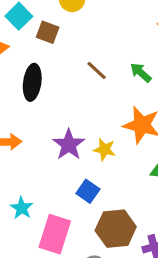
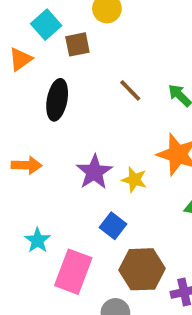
brown square: (48, 32) -> (77, 44), turned -35

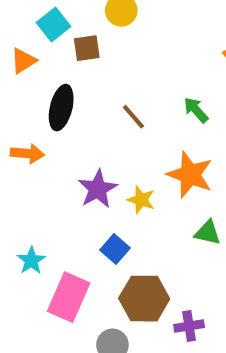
brown line: (130, 90) -> (133, 117), moved
orange arrow: (27, 165) -> (27, 154), moved

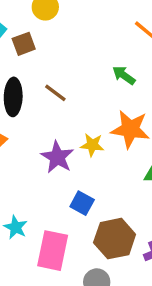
brown line: (133, 117) -> (55, 93), moved
yellow star: (141, 200) -> (92, 145), moved

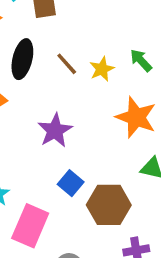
yellow star: (92, 145) -> (102, 69), moved, turned 30
brown hexagon: (115, 239) -> (109, 205), moved

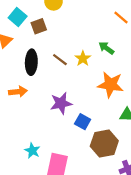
purple star: (55, 130) -> (61, 103), turned 30
blue square: (71, 183) -> (83, 122), moved

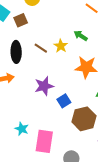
blue square: (83, 122) -> (64, 101), turned 32

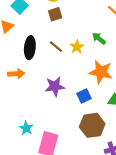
brown square: (21, 20) -> (55, 14), moved
blue square: (64, 101) -> (84, 96), moved

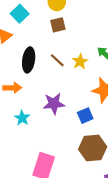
cyan star: (26, 128) -> (22, 118), moved

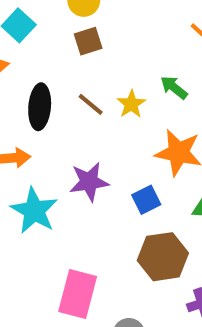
cyan star: (22, 118) -> (34, 211), size x1.6

